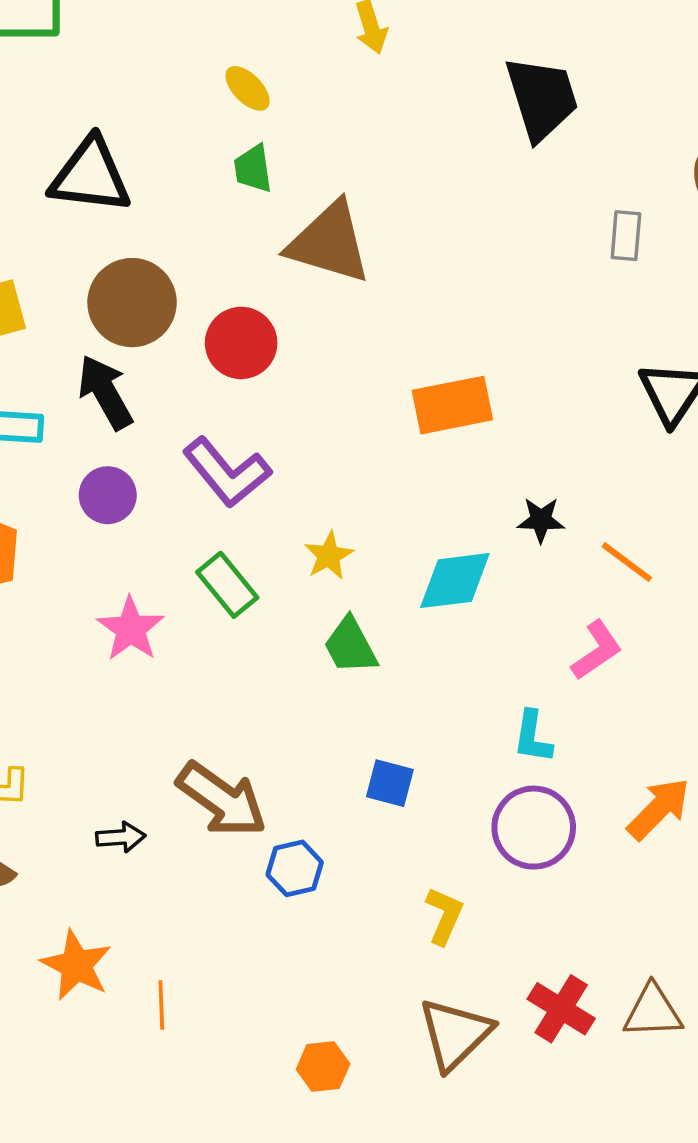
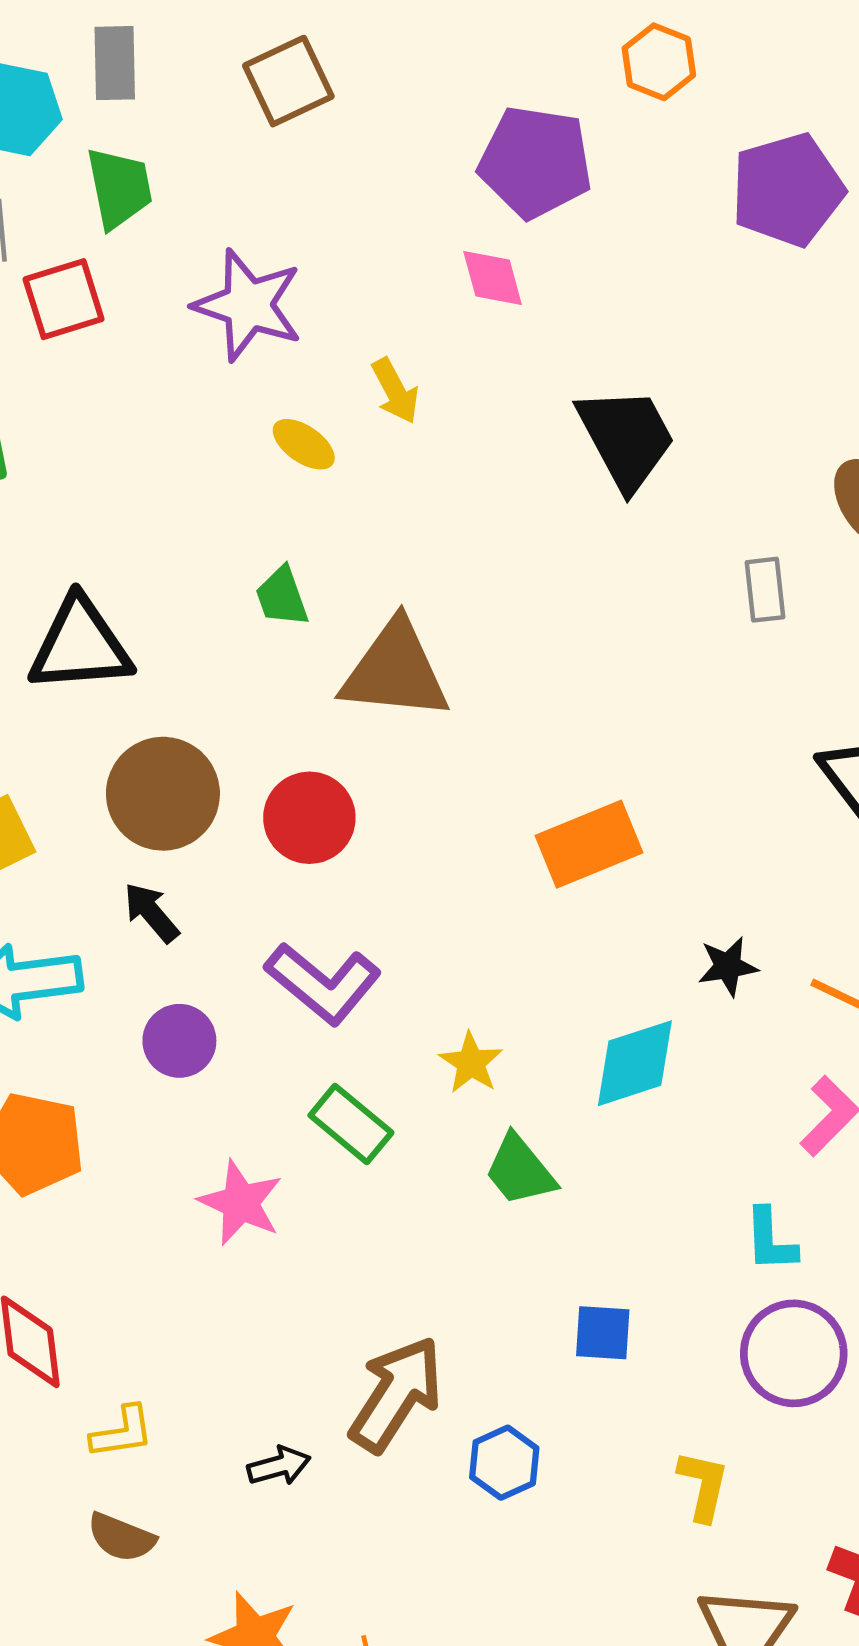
yellow ellipse: (248, 88) -> (304, 444), moved
black arrow: (105, 392) -> (151, 913), size x0.7
brown arrow: (222, 800) -> (396, 1394), turned -82

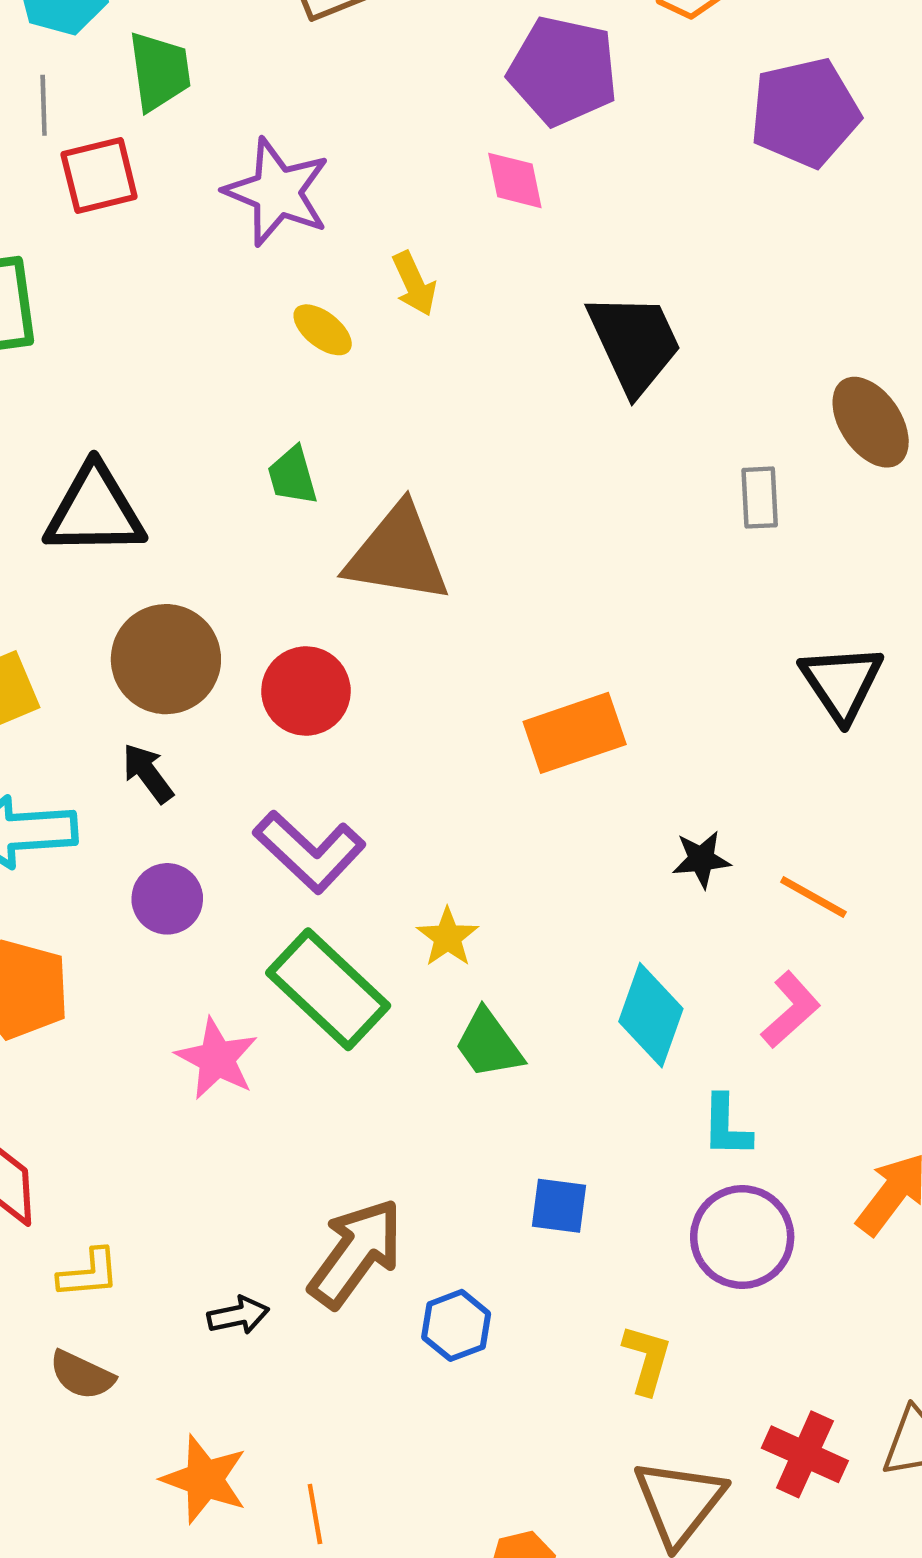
cyan diamond: (635, 1063) -> (651, 1015), moved, turned -56
green rectangle: (351, 1124) -> (328, 989), size x1.5

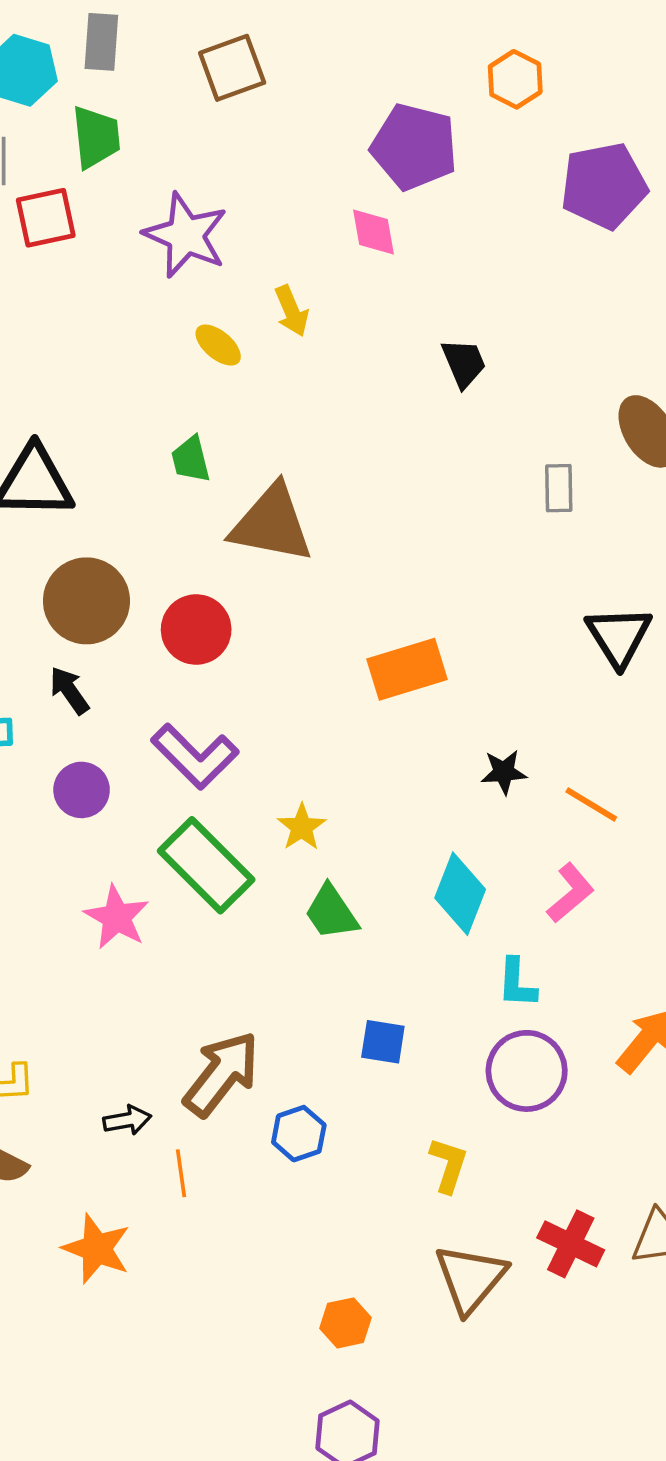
black trapezoid: (634, 343) -> (464, 363), size x0.6
orange line: (315, 1514) -> (181, 1173), moved

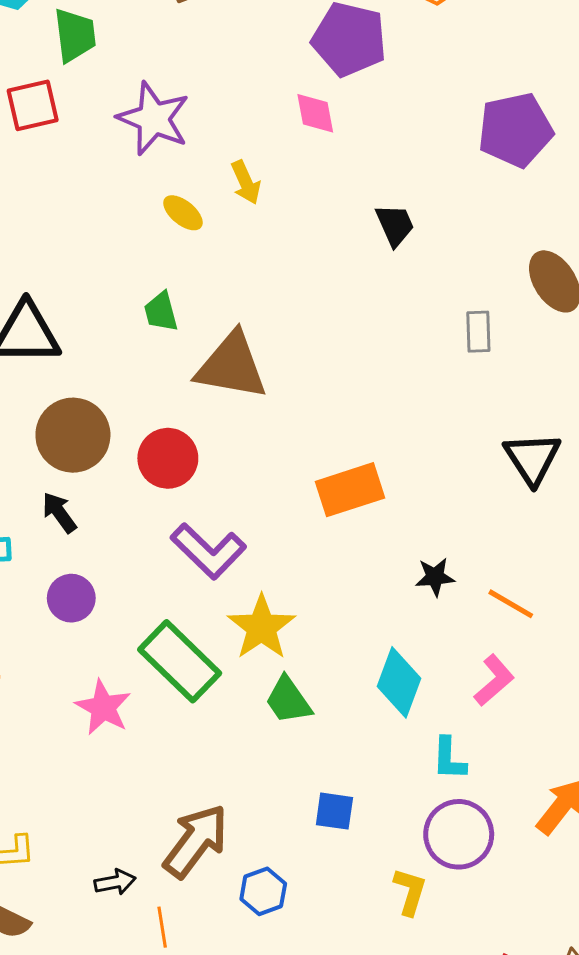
purple pentagon: (604, 186) -> (515, 130), moved
purple L-shape: (195, 756) -> (208, 551), moved
yellow star: (302, 827) -> (262, 627), size x1.6
yellow L-shape: (448, 1165) -> (410, 892), moved

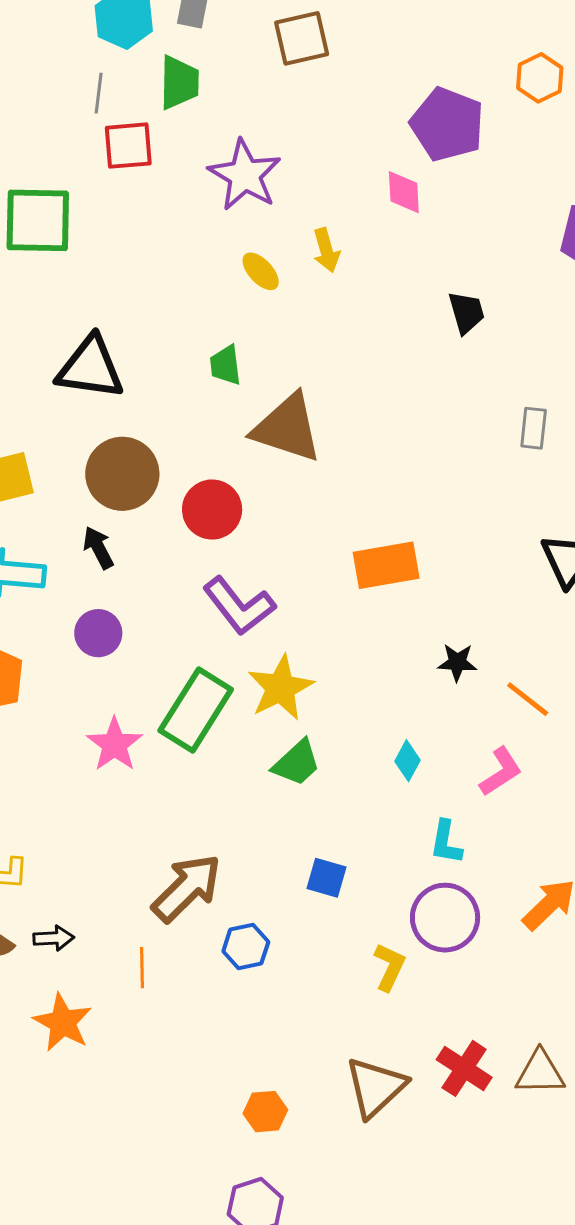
green rectangle: (180, 661) -> (196, 710), turned 70
cyan diamond: (399, 682) -> (407, 761), size x0.6
green trapezoid: (288, 700) -> (297, 763), turned -106
black arrow: (115, 882) -> (54, 938), moved

